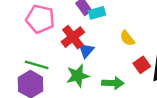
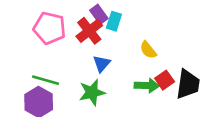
cyan rectangle: (97, 13) -> (114, 21), turned -56
red cross: (73, 37) -> (89, 31), moved
green arrow: (113, 83) -> (147, 86), moved

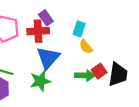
cyan rectangle: (114, 21) -> (79, 29), moved
red cross: (89, 31) -> (38, 31), turned 35
blue triangle: (102, 64) -> (48, 58), size x1.6

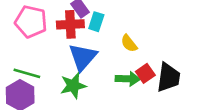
cyan rectangle: (79, 29) -> (96, 22), moved

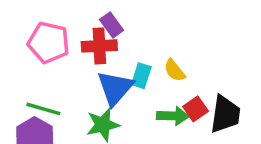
cyan rectangle: (96, 22) -> (141, 76), moved

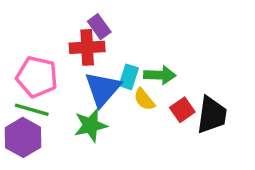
pink pentagon: (49, 42) -> (37, 77), moved
yellow semicircle: (175, 70) -> (144, 99), moved
green arrow: (173, 116) -> (160, 75), moved

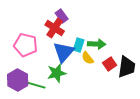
red cross: (87, 47) -> (55, 28), turned 36
green line: (32, 110) -> (36, 85), moved

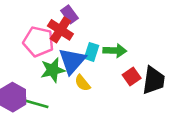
pink pentagon: (26, 45) -> (38, 42), moved
yellow semicircle: (88, 58) -> (82, 83), moved
green star: (57, 73) -> (53, 70), moved

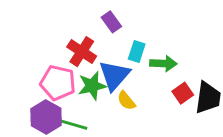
red cross: (60, 30) -> (82, 52), moved
pink pentagon: (38, 42) -> (58, 83), moved
cyan rectangle: (92, 52) -> (137, 52), moved

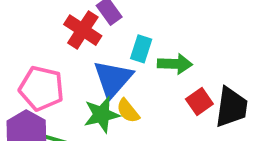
red cross: (82, 52) -> (83, 30), moved
green star: (92, 86) -> (102, 115), moved

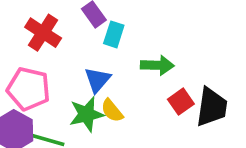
red cross: (83, 30) -> (43, 33), moved
cyan rectangle: (141, 49) -> (114, 34), moved
blue triangle: (113, 79) -> (97, 80), size x0.7

